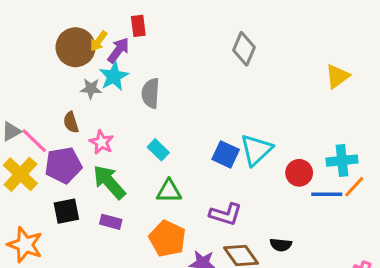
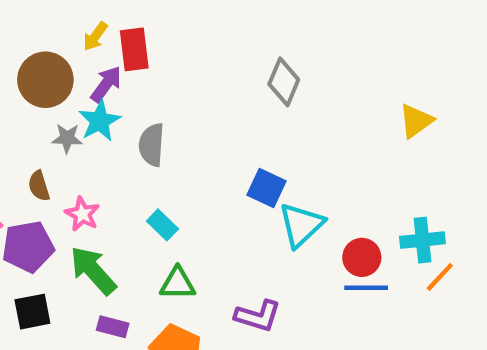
red rectangle: (138, 26) -> (134, 49), size x1.4
yellow arrow: (99, 41) -> (95, 36), moved
blue square: (226, 154) -> (266, 188), moved
blue line: (327, 194) -> (366, 288), moved
purple rectangle: (111, 222) -> (113, 327), moved

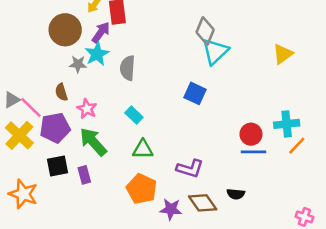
cyan triangle: (301, 225) -> (215, 51), moved
purple rectangle: (113, 327) -> (84, 175), moved, turned 60

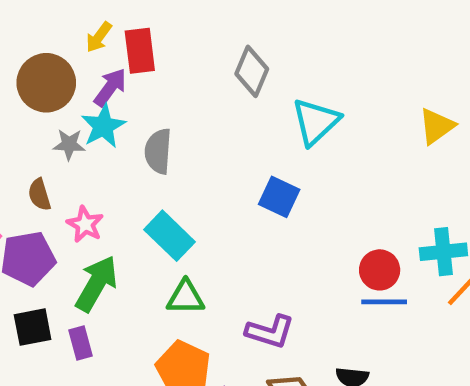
gray diamond: (205, 31) -> (252, 71), moved
cyan rectangle: (134, 115) -> (170, 236), size x1.5
green arrow: (93, 142) -> (96, 284), turned 72

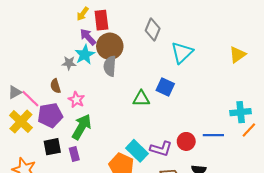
brown circle: (46, 83) -> (110, 46), moved
purple arrow: (110, 87) -> (88, 37), turned -78
cyan rectangle: (170, 236) -> (137, 151), moved
red circle: (380, 270) -> (186, 141), moved
green triangle: (186, 297) -> (141, 99), moved

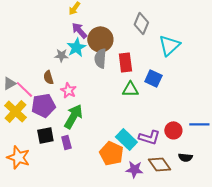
red rectangle: (101, 20) -> (125, 62), moved

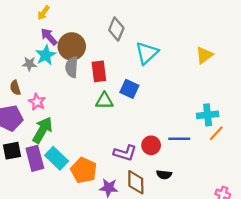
cyan rectangle: (126, 139) -> (57, 158), moved
purple rectangle: (66, 142) -> (35, 158), size x1.6
brown diamond: (159, 164) -> (136, 182), turned 35

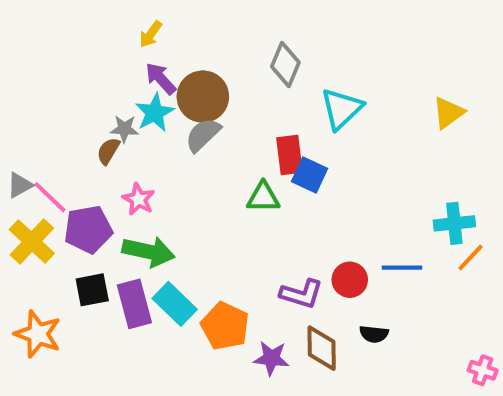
gray semicircle: (72, 67) -> (203, 135), turned 42
red rectangle: (99, 71) -> (289, 155), moved
brown semicircle: (15, 88) -> (108, 151), moved, turned 48
green arrow: (42, 130) -> (149, 252), turned 72

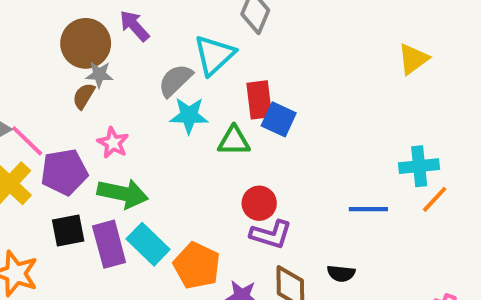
brown circle: (203, 97) -> (86, 43), moved
cyan triangle: (342, 109) -> (214, 55), moved
cyan star: (155, 113) -> (189, 115), moved, turned 30
red circle: (350, 280) -> (259, 203), moved

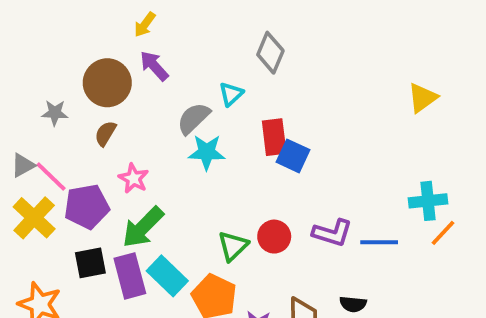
cyan triangle: (214, 55) -> (231, 94), size x0.6
gray star: (99, 75) -> (55, 113), moved
green triangle: (234, 141) -> (233, 246), moved, turned -44
green arrow: (123, 193) -> (143, 227), turned 123
purple L-shape: (271, 234) -> (332, 233), moved

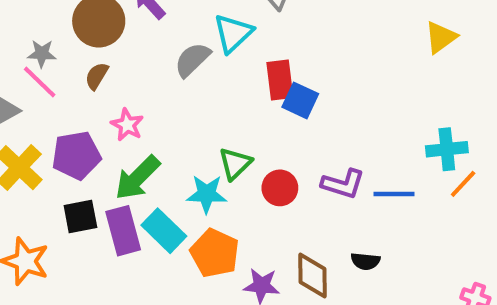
cyan triangle: (231, 94) -> (233, 33), size x1.5
cyan star: (207, 152) -> (207, 194), moved
pink line: (51, 177) -> (40, 82), moved
green triangle: (233, 246) -> (235, 163), moved

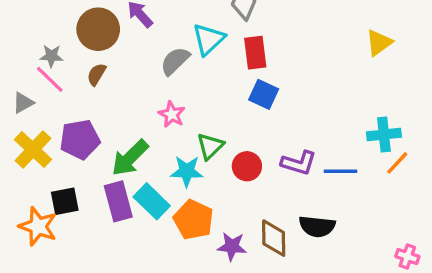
red rectangle: (280, 80) -> (255, 53), moved
pink star: (127, 125) -> (172, 114), moved
black square: (80, 216) -> (65, 201), moved
black semicircle: (365, 261) -> (317, 226), size x1.5

